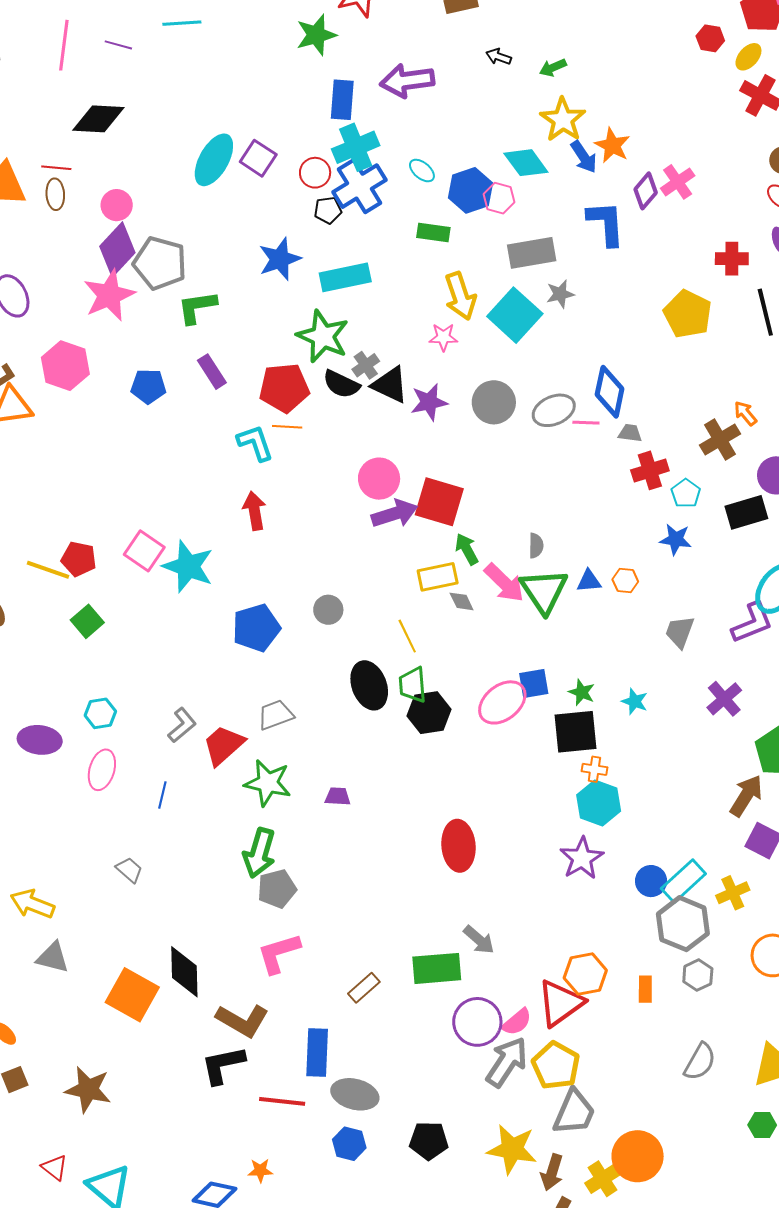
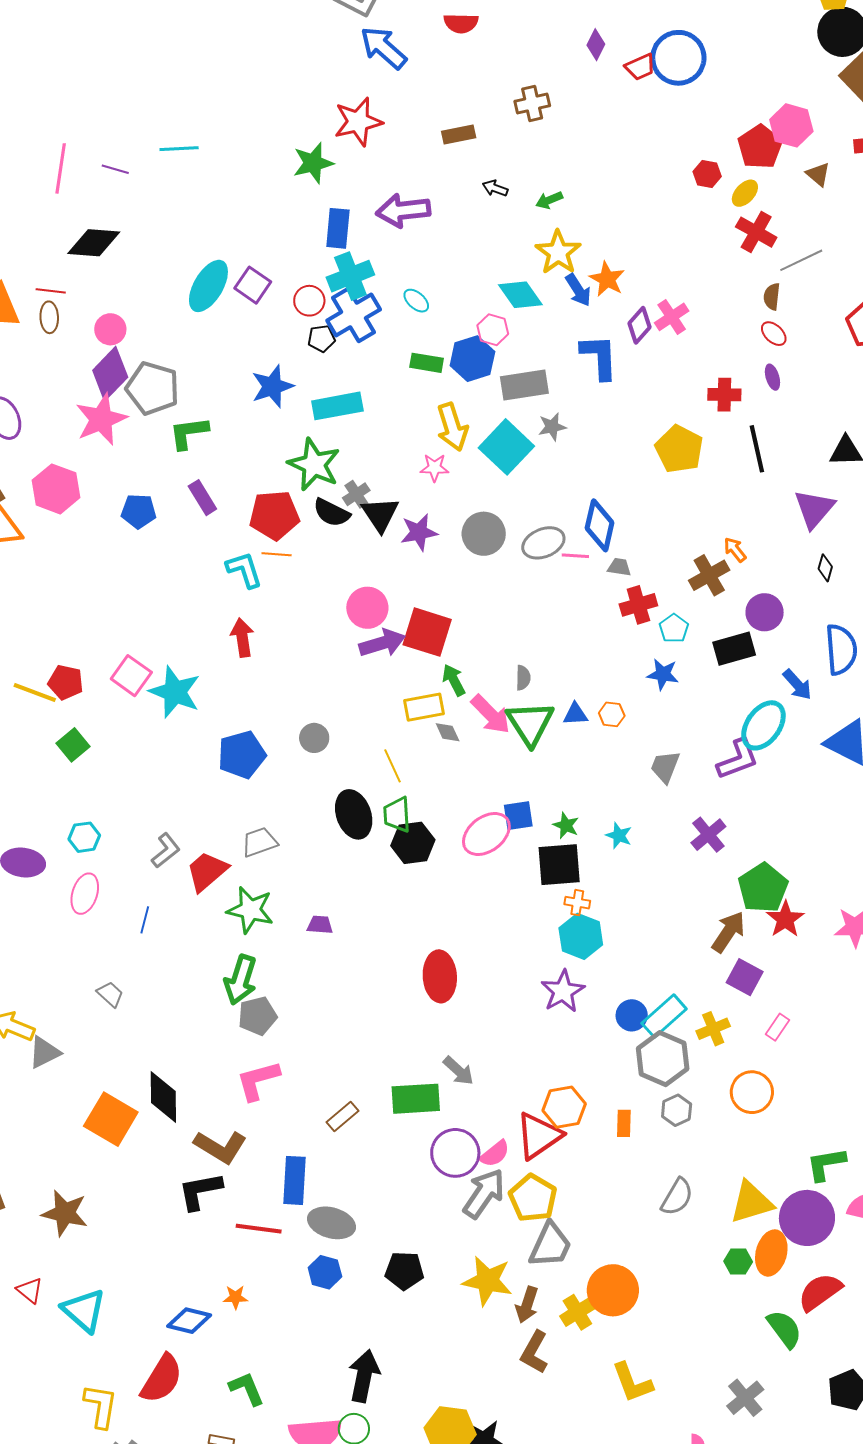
blue hexagon: (470, 190) -> (472, 359), moved
black triangle: (390, 385) -> (380, 514), turned 30
gray triangle: (53, 957) -> (44, 1052), moved, turned -42

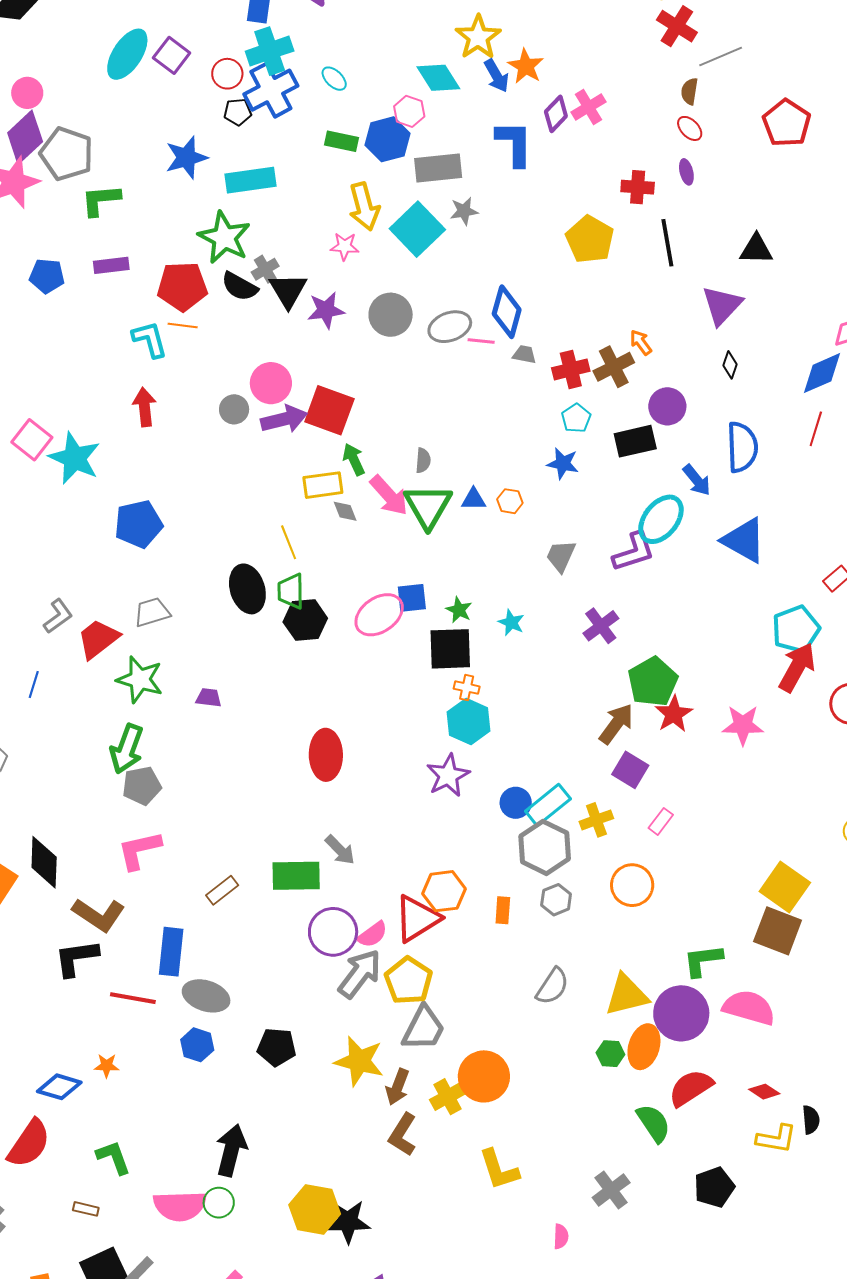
purple rectangle: (202, 498) -> (111, 265), turned -68
red cross: (638, 605) -> (571, 369), moved
gray circle: (314, 738) -> (234, 409), moved

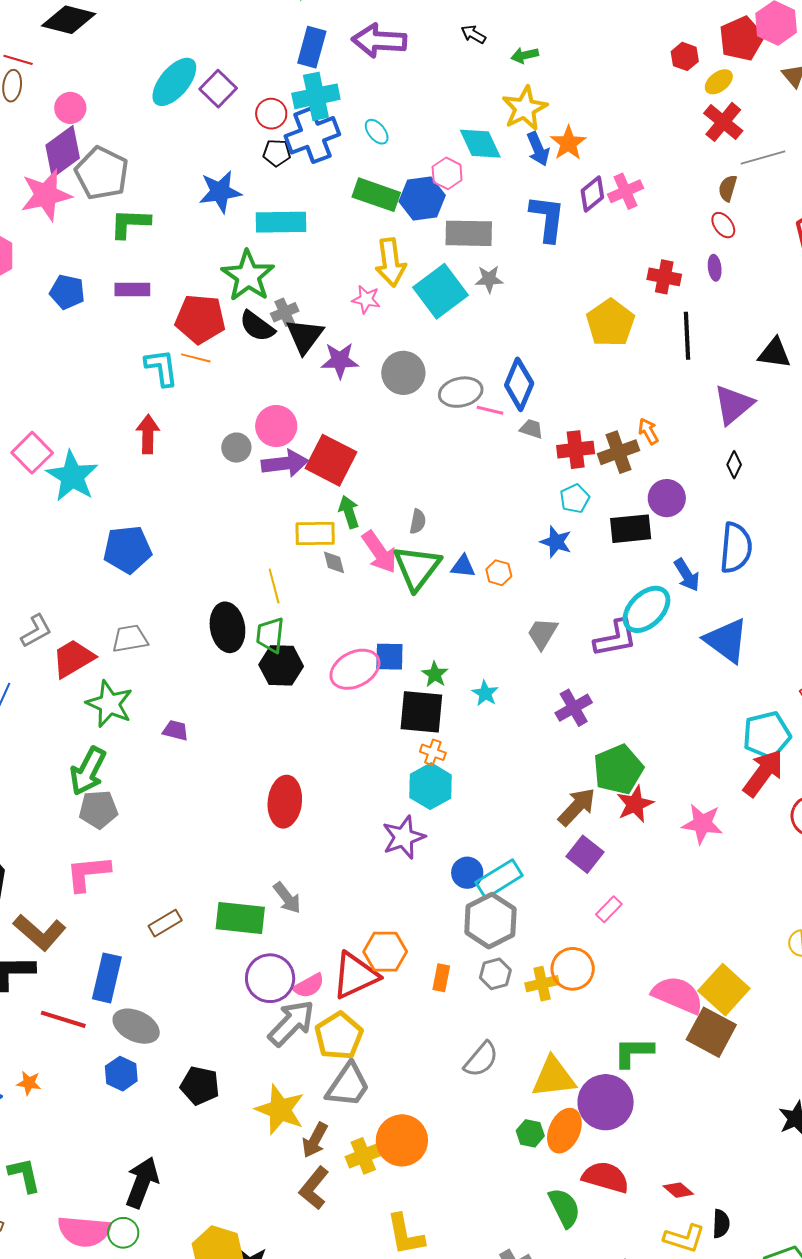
green rectangle: (342, 141) -> (376, 195), size x1.4
yellow cross: (596, 820) -> (542, 984), moved
pink semicircle: (749, 1008) -> (678, 995), moved
red semicircle: (691, 1088) -> (606, 1177), turned 42

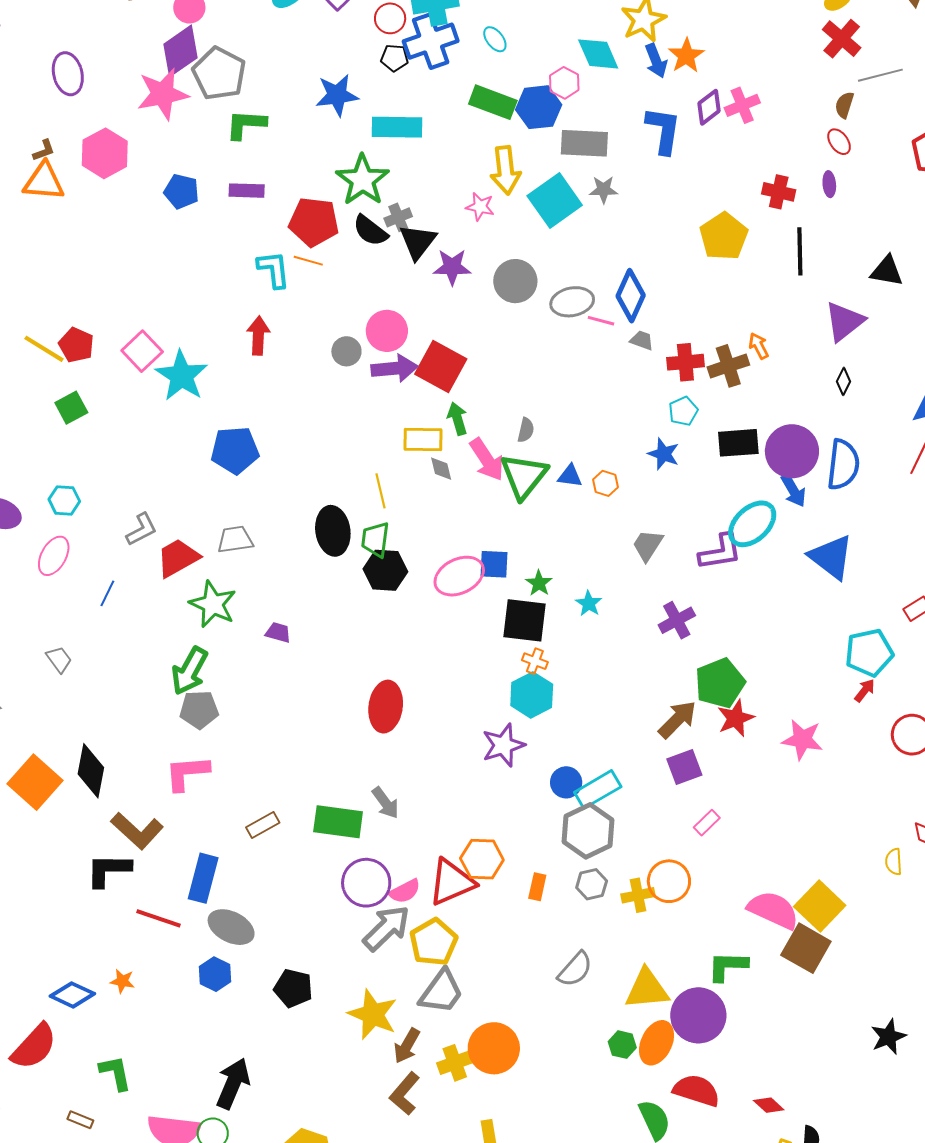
purple circle: (667, 498) -> (792, 451), moved, size x1.4
red arrow: (763, 773) -> (865, 690), size x0.5
purple square: (585, 854) -> (684, 767), turned 30

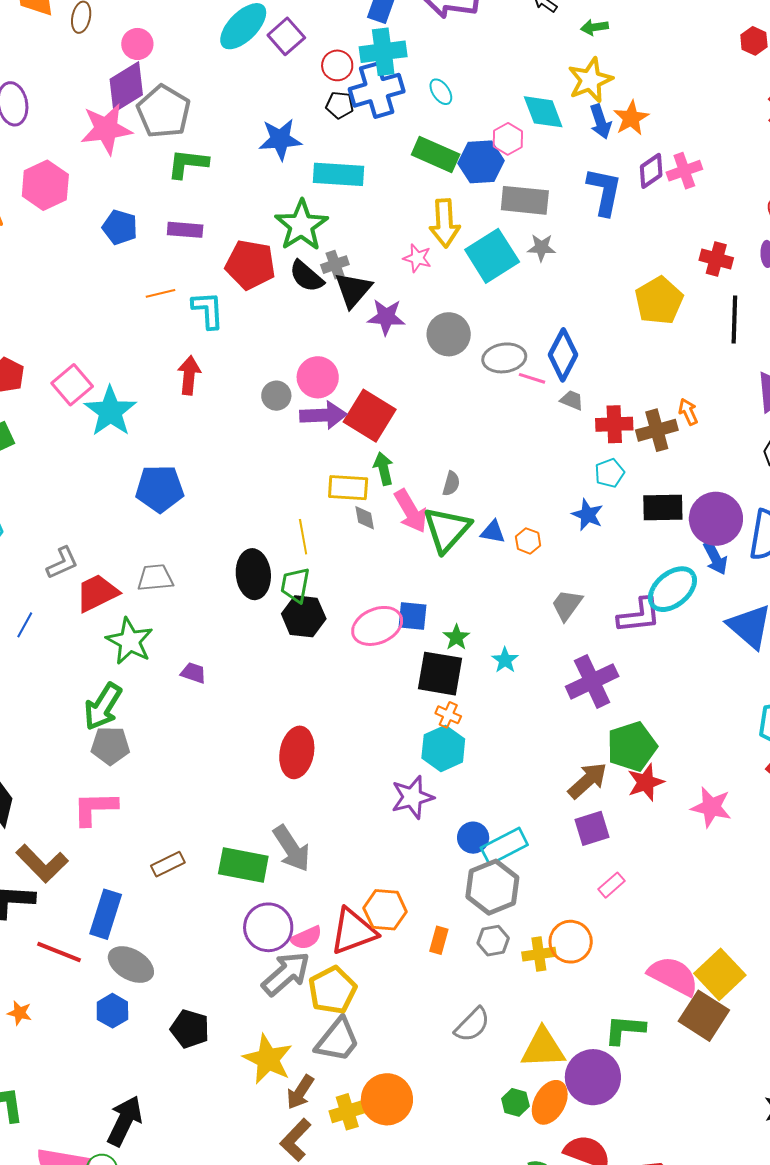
orange line: (308, 261) -> (160, 293), moved, turned -32
purple cross: (677, 620) -> (592, 681), size x1.4
gray arrow: (385, 803) -> (292, 848), size x1.4

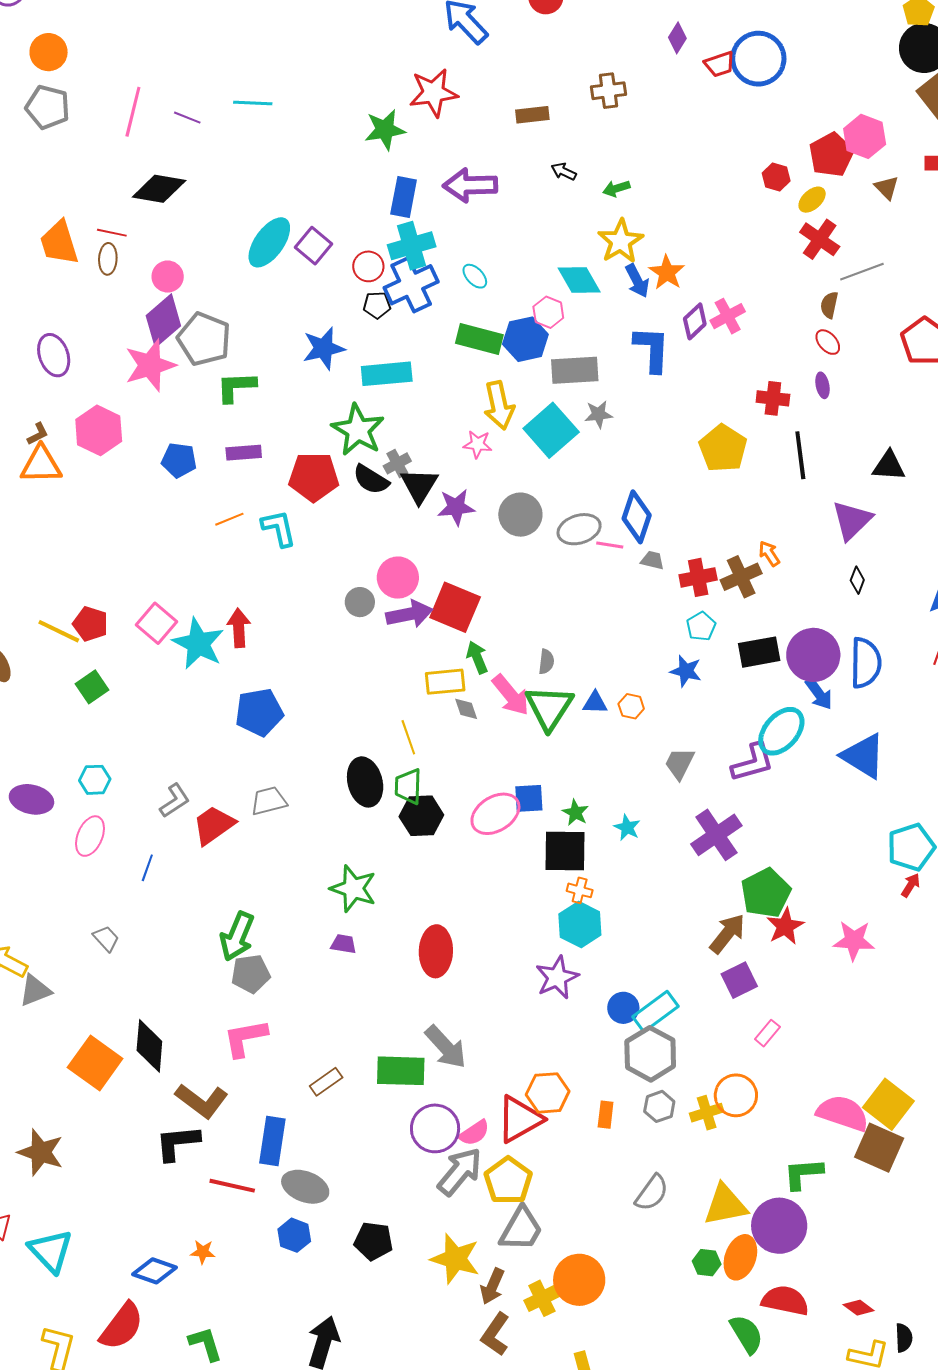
red arrow: (189, 375) -> (239, 628), moved
green star: (130, 641) -> (353, 889), moved
purple trapezoid: (193, 673) -> (344, 944), moved

